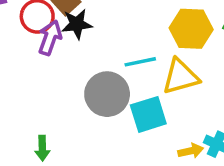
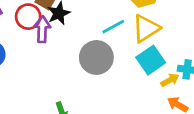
cyan square: (148, 114) -> (151, 60), moved

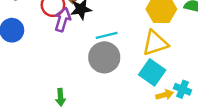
cyan line: (113, 27) -> (107, 35), moved
cyan square: (151, 60) -> (152, 72), turned -35

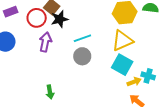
purple arrow: (63, 20) -> (45, 42), moved
gray circle: (104, 57) -> (82, 56), size x0.7

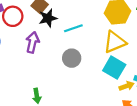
red circle: (37, 18) -> (13, 16), moved
cyan line: (82, 38) -> (73, 28), moved

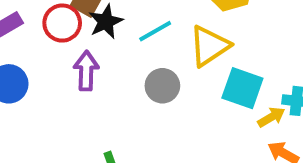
red circle: (13, 16) -> (62, 23), moved
yellow triangle: (115, 42) -> (209, 46), moved

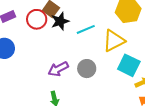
purple arrow: (86, 71) -> (58, 69), moved, turned -126
gray circle: (162, 86) -> (87, 69), moved

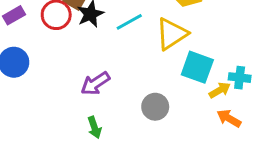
gray circle: (87, 69) -> (155, 107), moved

